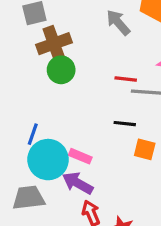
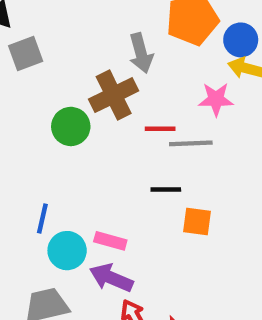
gray arrow: (118, 22) -> (141, 53), turned -148
brown cross: (54, 44) -> (114, 95), moved
cyan circle: (48, 160) -> (67, 251), size x0.7

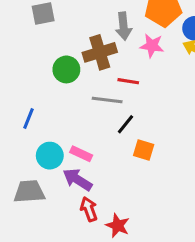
pink star: (216, 99) -> (152, 46), moved
gray line: (191, 143) -> (107, 100), moved
black line: (166, 190) -> (125, 124), turned -60
blue line: (42, 218) -> (29, 119), moved

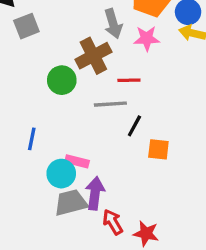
pink rectangle: (81, 154) -> (77, 161), moved
purple arrow: (77, 180) -> (95, 193), turned 76
gray trapezoid: (29, 192) -> (71, 203), moved

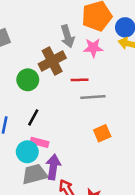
gray line: (110, 104) -> (93, 97), moved
black line: (134, 126) -> (33, 117), moved
orange square: (158, 149) -> (102, 133), turned -30

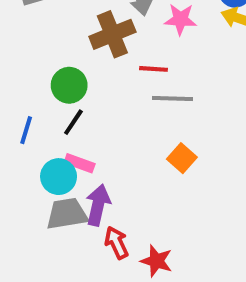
green circle: (28, 80) -> (69, 85), moved
orange square: (102, 133) -> (182, 158), turned -30

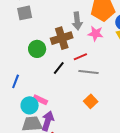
red line: (154, 69) -> (80, 57), turned -32
green circle: (69, 85) -> (37, 49), moved
black line: (73, 122) -> (59, 68), moved

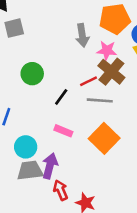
brown cross: (62, 38) -> (111, 72), moved, turned -30
pink rectangle: (40, 100) -> (63, 131), moved
orange square: (91, 101) -> (104, 138), size x1.6

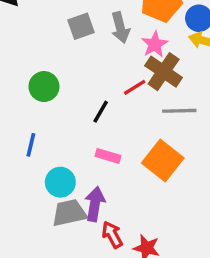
gray square: (14, 28) -> (81, 26), moved
pink star: (107, 51) -> (155, 44), turned -30
green circle: (32, 74) -> (44, 87), moved
gray line: (100, 100) -> (179, 111), moved

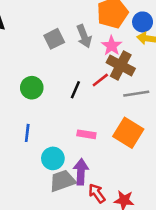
black line: (101, 112) -> (75, 90), moved

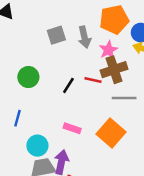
brown cross: (121, 65) -> (114, 70), turned 35
red line: (100, 80) -> (93, 80), turned 42

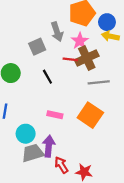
gray square: (56, 35) -> (37, 47), moved
red line: (93, 80) -> (70, 59), moved
black line: (68, 85) -> (47, 77), turned -56

